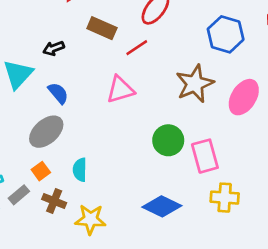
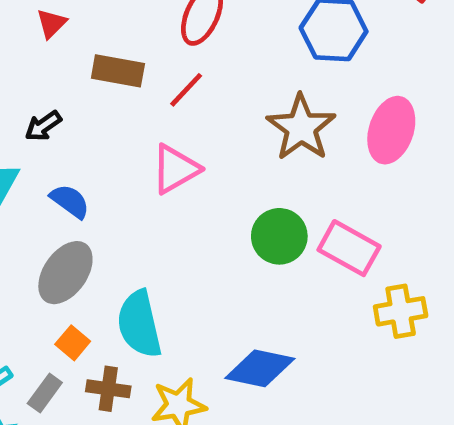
pink rectangle: (205, 156) -> (349, 248), turned -32
cyan semicircle: (80, 170) -> (139, 324), size x1.6
blue diamond: (162, 206) -> (260, 368), moved

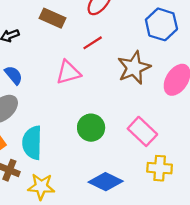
red line: (186, 90) -> (93, 43), moved
green circle: (279, 236) -> (91, 128), moved
blue diamond: (260, 368) -> (106, 182), moved

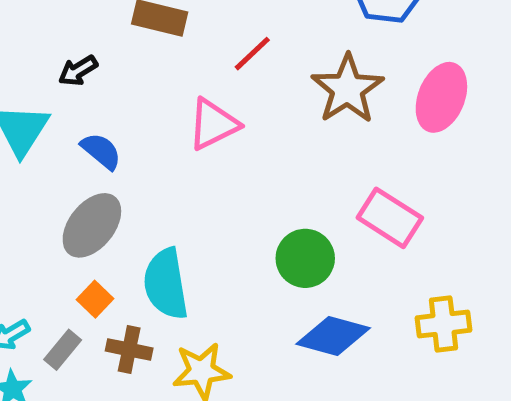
green circle: (91, 128) -> (305, 258), moved
yellow cross: (160, 168) -> (444, 324), moved

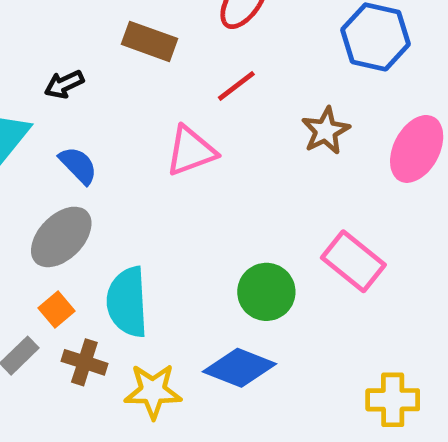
brown star: (347, 89) -> (326, 131), size x0.7
yellow cross: (444, 324) -> (393, 400), moved
blue diamond: (333, 336) -> (239, 368), moved

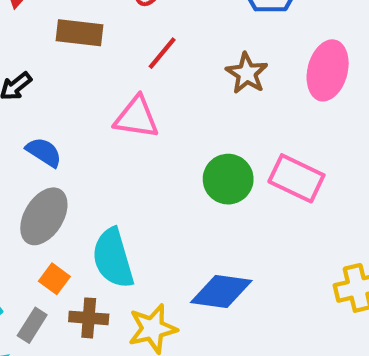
pink triangle: (191, 151) -> (136, 117), turned 42
green circle: (266, 292) -> (228, 179), moved

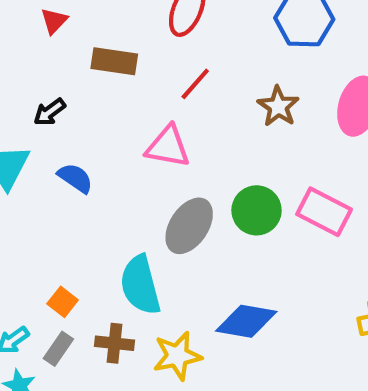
gray ellipse: (44, 216) -> (189, 226), moved
orange square: (54, 279) -> (63, 302), moved

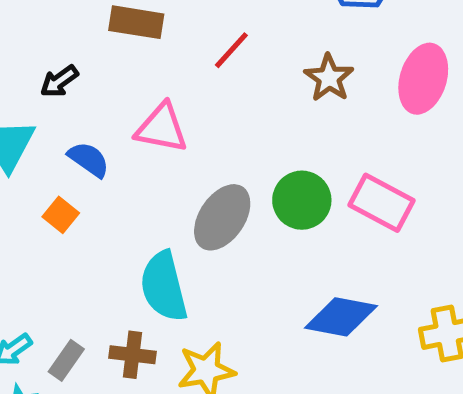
pink triangle: (168, 147) -> (162, 128), moved
orange square: (63, 302) -> (61, 215), moved
blue diamond: (246, 321) -> (341, 317), moved

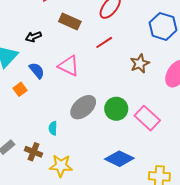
cyan semicircle: (164, 286) -> (53, 128), size x0.5

